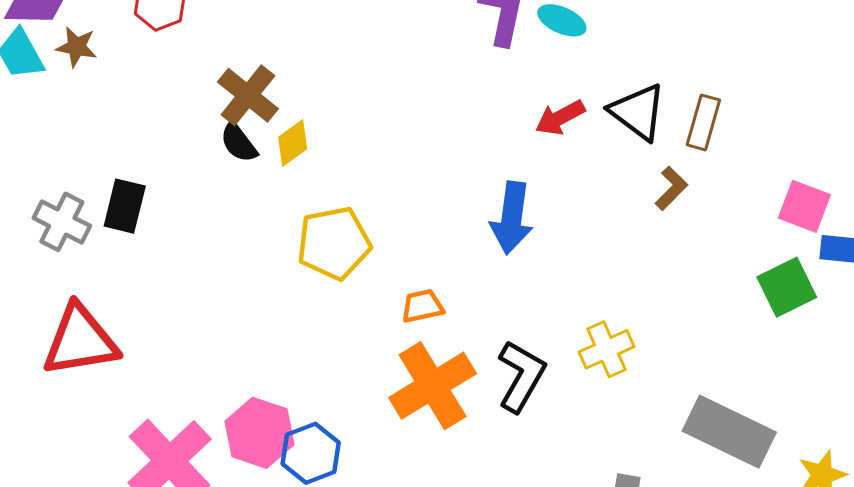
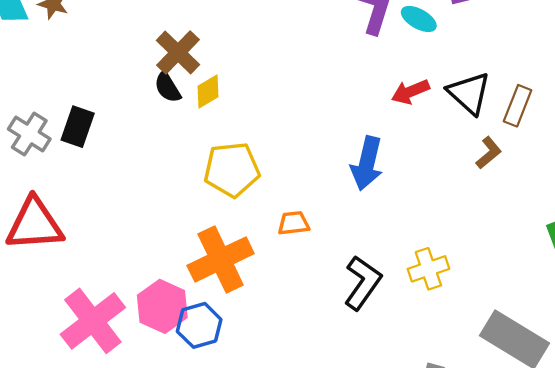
orange cross: (433, 386) -> (221, 259), moved

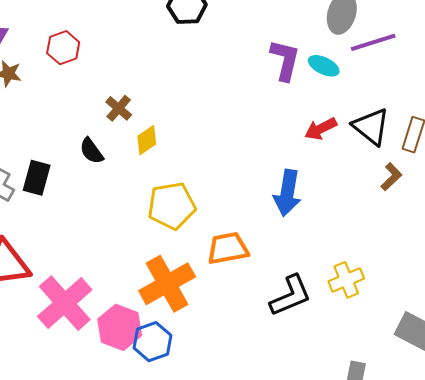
brown cross: (178, 52) -> (119, 108), size x0.7
black semicircle: (168, 87) -> (91, 151), moved
orange trapezoid: (294, 223) -> (228, 248), size x1.5
black L-shape: (363, 283) -> (290, 296), turned 36
pink cross: (93, 321) -> (65, 303), moved

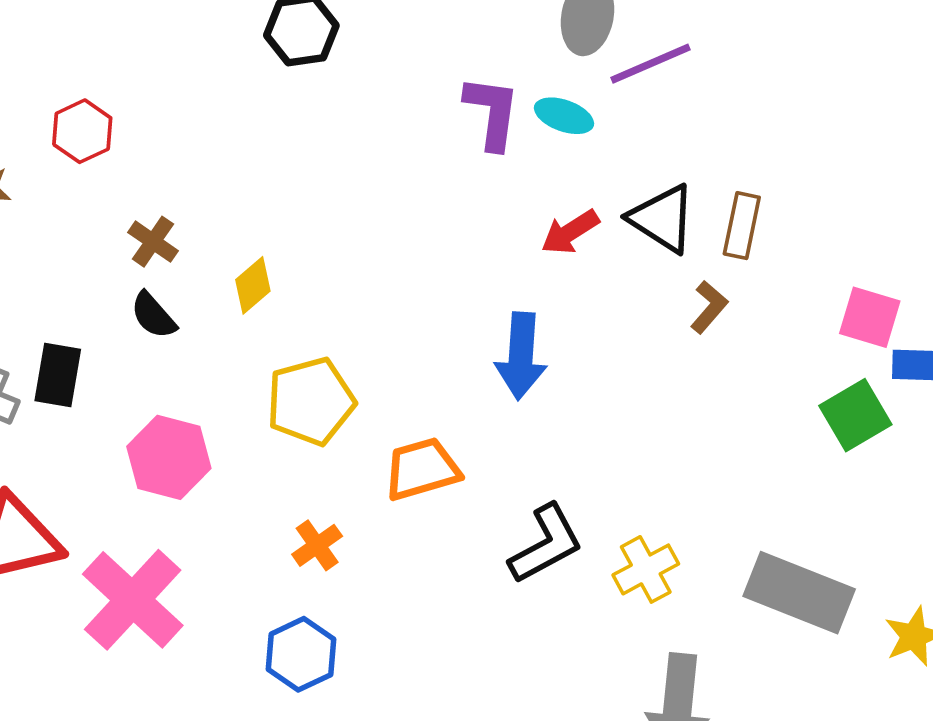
brown cross: (119, 108) -> (153, 242), moved
yellow cross: (346, 280) -> (646, 569), moved
orange cross: (167, 284) -> (317, 545), size x0.5
pink hexagon: (120, 327) -> (169, 457), moved

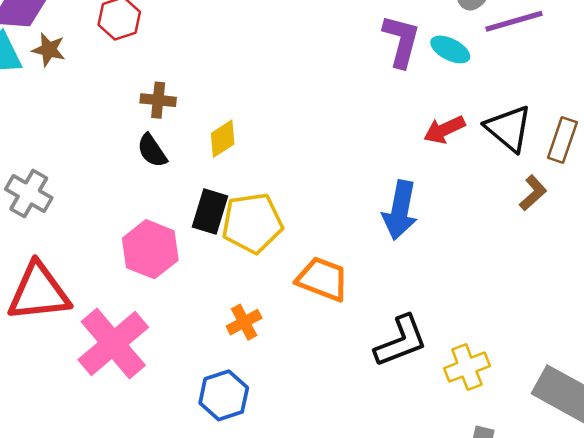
brown cross: (153, 242) -> (158, 100), turned -36
black rectangle: (58, 375) -> (210, 212), moved
orange trapezoid: (422, 469) -> (322, 279), turned 30

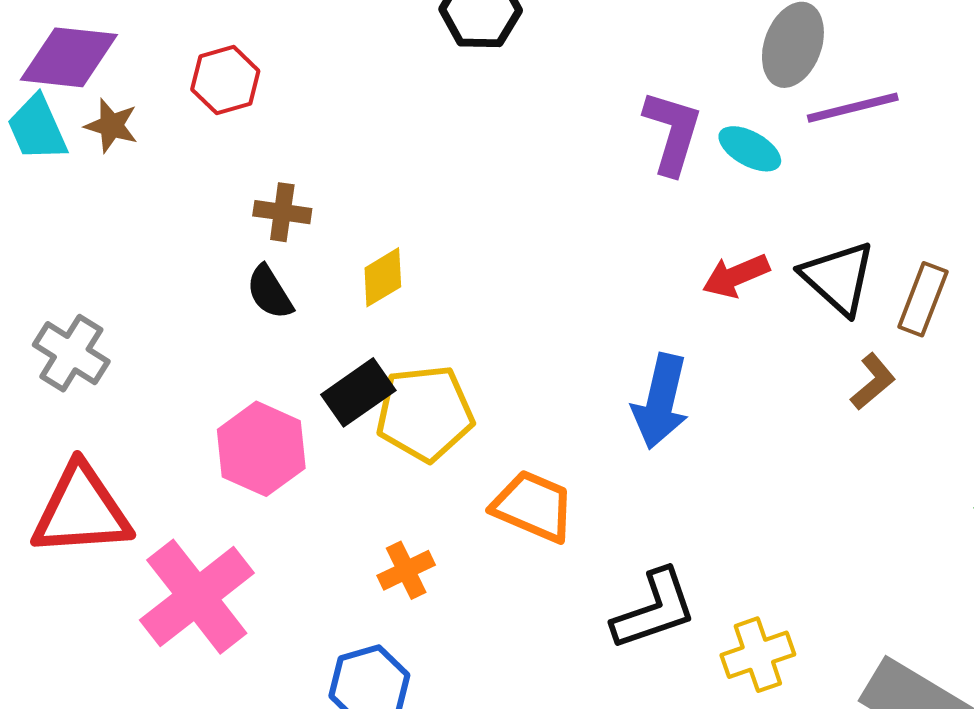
black rectangle: (210, 212) -> (358, 392), turned 36

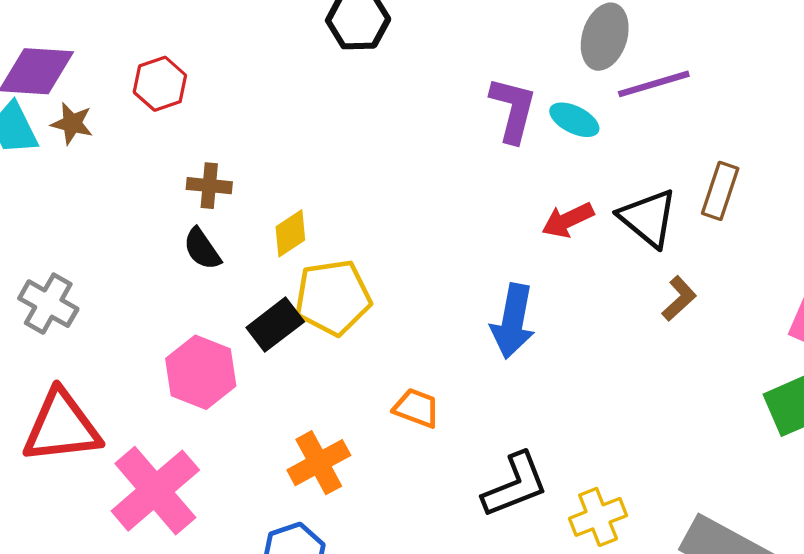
brown rectangle: (923, 299) -> (720, 191), moved
yellow pentagon: (425, 413) -> (333, 297), moved
orange trapezoid: (533, 506) -> (416, 408), size x0.7
orange cross: (406, 570) -> (319, 463), size x1.4

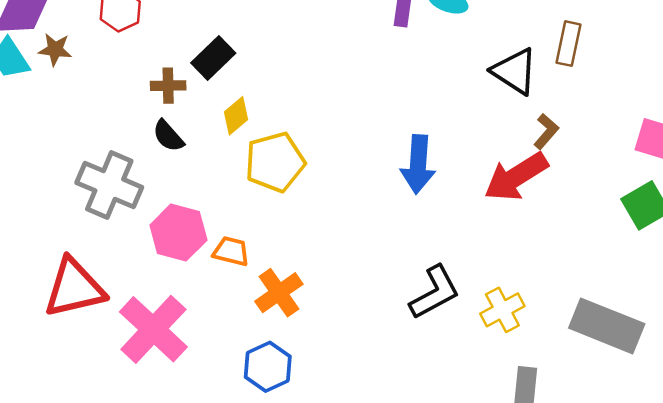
red arrow: (568, 220) -> (516, 177), moved, size x1.6
gray cross: (48, 304) -> (109, 185), moved, size x1.4
black rectangle: (275, 325) -> (213, 58), moved
orange trapezoid: (416, 408) -> (231, 251), moved

